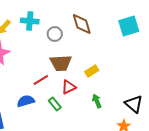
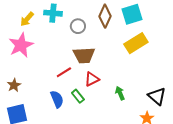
brown diamond: (82, 24) -> (105, 16), turned 40
cyan square: (129, 26) -> (132, 14), moved
yellow rectangle: (92, 71) -> (136, 43), moved, size x1.6
blue semicircle: (26, 101) -> (57, 99), moved, turned 84

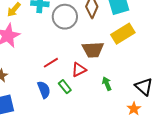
gray circle: (78, 26) -> (65, 17), size x1.6
brown trapezoid: (84, 55) -> (93, 50), moved

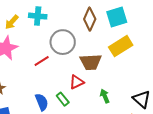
gray circle: (65, 17) -> (63, 42), moved
red line: (51, 63) -> (42, 61), moved

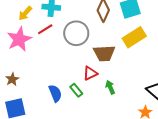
red line: (42, 61) -> (45, 29), moved
green arrow: (105, 96) -> (110, 87), moved

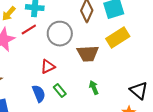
red triangle: (90, 73) -> (48, 67), moved

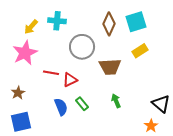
red line: (29, 30) -> (51, 73), moved, turned 42
yellow rectangle: (118, 38) -> (140, 51), size x0.7

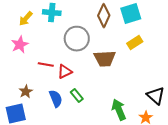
pink star: (25, 53) -> (20, 45), size x0.7
brown star: (18, 93) -> (26, 92), moved
green arrow: (116, 101) -> (119, 110), moved, size x1.5

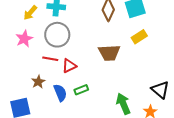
gray circle: (77, 39) -> (57, 35), moved
brown star: (26, 92) -> (38, 82), moved
green rectangle: (77, 96) -> (81, 90), turned -72

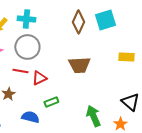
yellow rectangle: (139, 37) -> (126, 57), moved, turned 35
blue semicircle: (60, 93) -> (30, 117), moved, turned -54

